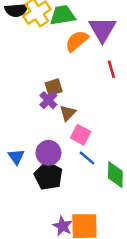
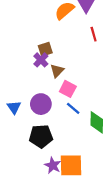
black pentagon: (48, 176) -> (41, 136), moved, turned -30

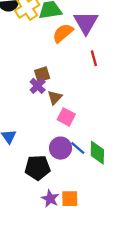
purple circle: (41, 104) -> (61, 148), moved
blue line: (73, 108) -> (78, 148), moved
orange square: (71, 165) -> (70, 199), size x0.7

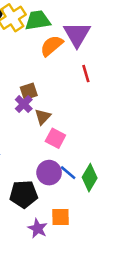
green diamond: (97, 153) -> (90, 178), turned 30
orange square: (70, 199) -> (60, 217), moved

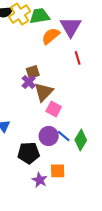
brown triangle: (43, 117) -> (44, 92), size x1.5

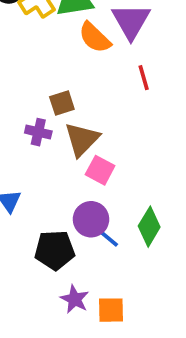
orange semicircle: (51, 36) -> (95, 38), turned -96
purple cross: (29, 82) -> (38, 132), moved, turned -32
blue line: (64, 136) -> (107, 237), moved
orange square: (58, 171) -> (111, 310), moved

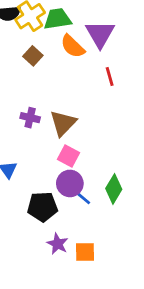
brown square: (62, 103) -> (33, 56), moved, turned -30
pink square: (100, 170) -> (68, 156), moved

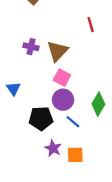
red line: (110, 76) -> (91, 25), moved
blue line: (82, 197) -> (73, 122), moved

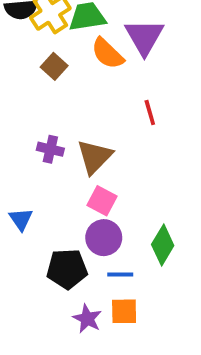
blue line: (73, 122) -> (120, 274), turned -40
orange square: (75, 155) -> (124, 311), moved

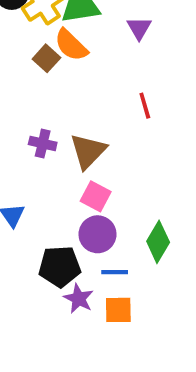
purple triangle: (144, 37) -> (139, 28), size x0.6
orange semicircle: (107, 53) -> (71, 45), moved
purple star: (87, 319) -> (79, 299), moved

